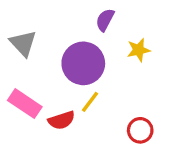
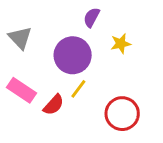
red semicircle: (62, 120) -> (54, 105), turned -30
red circle: (140, 130) -> (122, 114), size x1.5

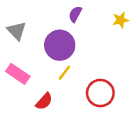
yellow star: (121, 44) -> (121, 20), moved
red semicircle: (54, 105) -> (44, 101), moved

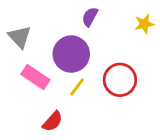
pink rectangle: (18, 74) -> (35, 77), moved
red circle: (100, 93) -> (120, 80), moved

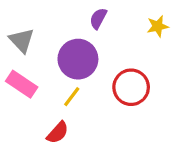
pink rectangle: (35, 77) -> (22, 84), moved
yellow line: (77, 87) -> (72, 97), moved

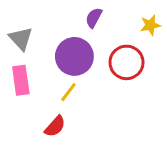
pink rectangle: (22, 84) -> (21, 80), turned 48
red circle: (131, 87) -> (127, 62), moved

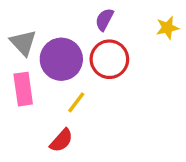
purple circle: (74, 56) -> (61, 59), moved
red circle: (127, 62) -> (109, 59), moved

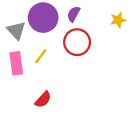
purple circle: (61, 59) -> (43, 18), moved
yellow line: (76, 102) -> (41, 56), moved

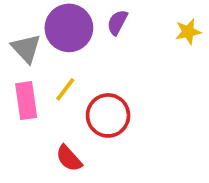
red circle: (77, 42) -> (108, 115), moved
red semicircle: (43, 99) -> (69, 158), turned 96

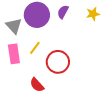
yellow star: (188, 32) -> (93, 14), moved

